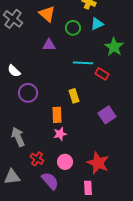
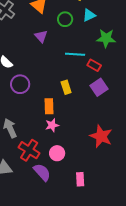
purple triangle: (49, 45) -> (41, 36), turned 48
green star: (114, 47) -> (106, 38), turned -30
purple square: (107, 115) -> (99, 87), moved
red cross: (37, 159) -> (29, 150), size x1.5
red star: (98, 163) -> (101, 136), moved

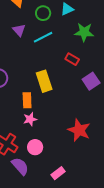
cyan line: (75, 54) -> (43, 37), moved, turned -30
yellow rectangle: (66, 87) -> (44, 81), size x1.5
purple square: (99, 87) -> (91, 81), moved
pink rectangle: (80, 179) -> (58, 173), turned 56

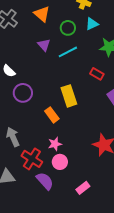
orange rectangle: (27, 100) -> (52, 115), turned -35
pink star: (30, 119) -> (55, 144), moved

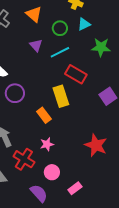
red rectangle: (97, 74) -> (76, 74), moved, size x1.5
pink circle: (60, 162) -> (52, 172), moved
purple semicircle: (45, 181) -> (39, 193), moved

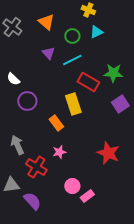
green star: (101, 47) -> (113, 73), moved
pink circle: (52, 172) -> (72, 186), moved
purple semicircle: (39, 193) -> (32, 201), moved

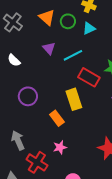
cyan triangle: (96, 32) -> (89, 28), moved
green circle: (72, 36) -> (68, 21), moved
white semicircle: (13, 79) -> (14, 60), moved

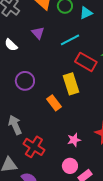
purple triangle: (49, 48) -> (38, 33), moved
pink star: (60, 147) -> (74, 140), moved

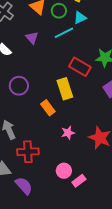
cyan line: (70, 40) -> (64, 33), moved
pink star: (74, 140) -> (68, 133), moved
red cross: (34, 147) -> (28, 152), turned -35

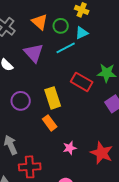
purple triangle: (32, 38) -> (34, 53), size x1.5
yellow rectangle: (65, 89) -> (53, 98), moved

